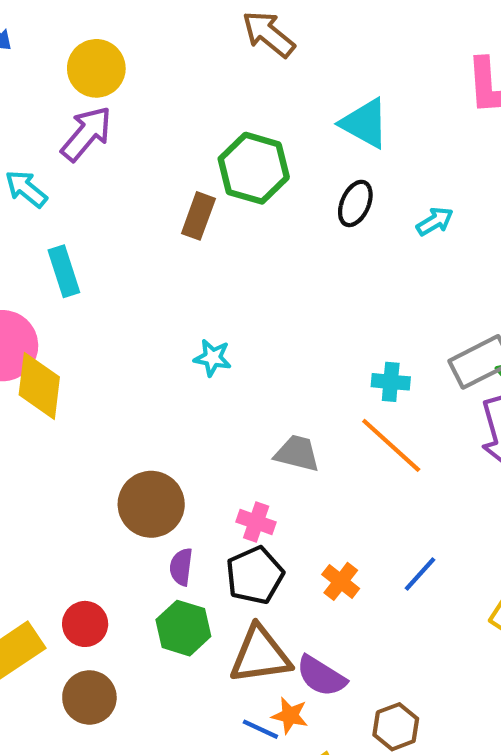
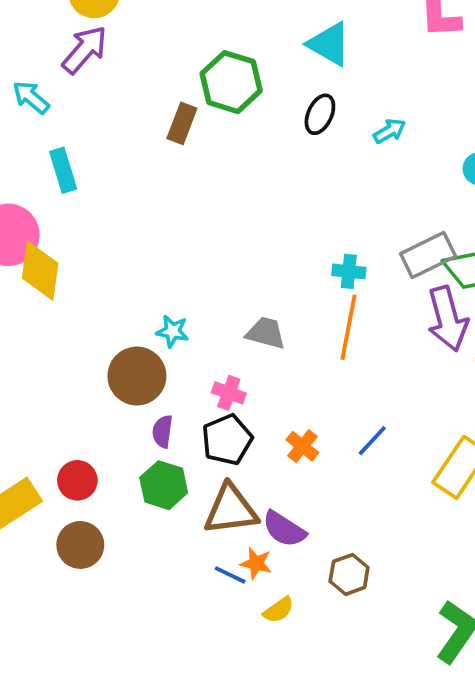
cyan star: (213, 358) -> (173, 331), moved
orange line: (391, 445) -> (348, 327), turned 58

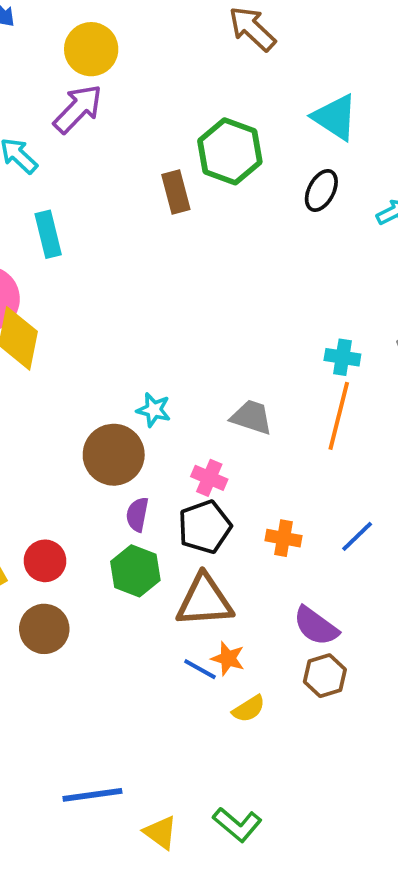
brown rectangle: (182, 123) -> (176, 192), turned -39
orange cross: (302, 446) -> (283, 538), turned -32
purple semicircle: (284, 529) -> (316, 626), moved

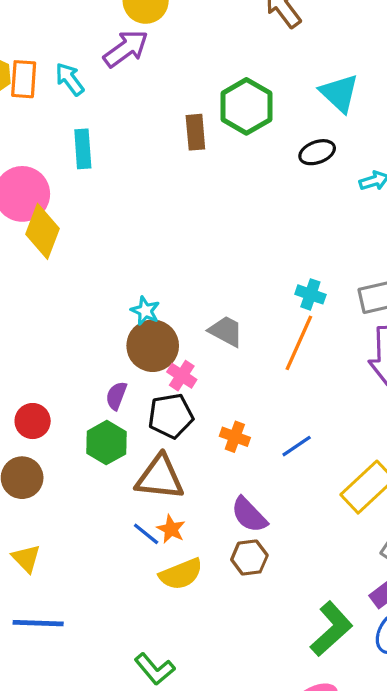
black ellipse: (321, 190) -> (317, 152), turned 32
brown circle: (114, 455) -> (153, 346), moved
yellow semicircle: (249, 709) -> (181, 574), size x1.5
yellow triangle: (160, 832) -> (26, 558), moved

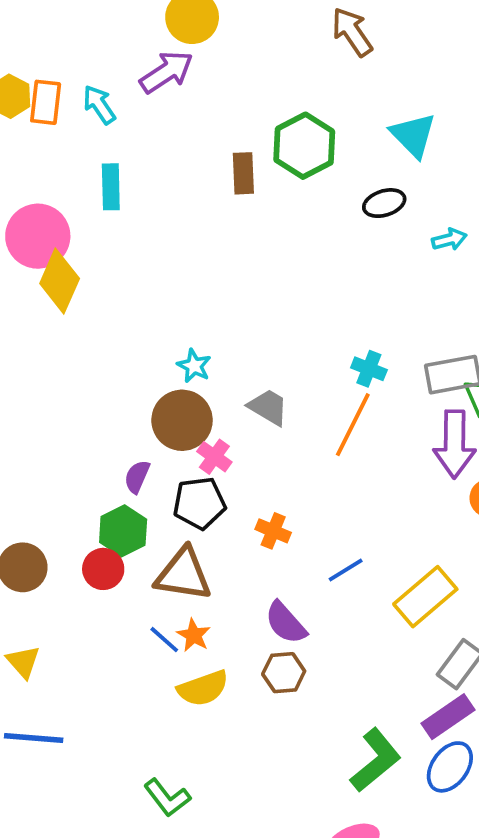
cyan star: (145, 311) -> (194, 366), moved
red circle: (33, 421) -> (103, 569), moved
blue line: (297, 446) -> (346, 570), moved

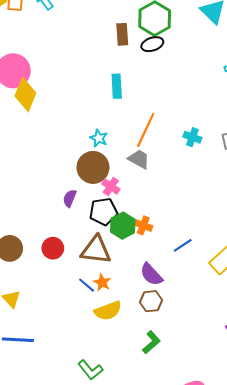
cyan rectangle: (111, 187) -> (117, 86), moved
black ellipse: (384, 203) -> (152, 44), moved
orange line: (353, 425) -> (146, 130), moved
green hexagon: (123, 531) -> (123, 226), moved
green L-shape: (376, 760) -> (151, 342), moved, size x0.7

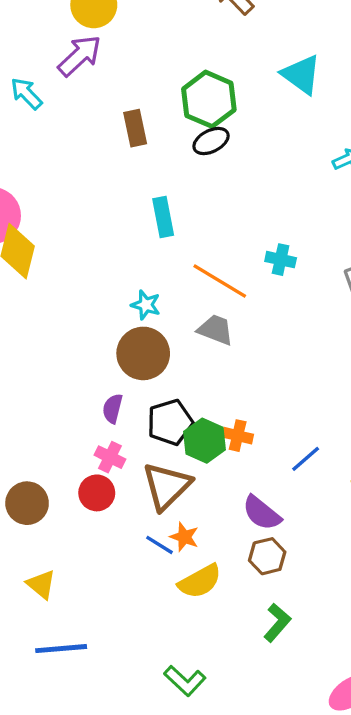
brown rectangle: (122, 34) -> (135, 128), moved
orange line: (146, 130) -> (220, 281), turned -76
cyan cross: (192, 137) -> (281, 260), moved
pink cross: (111, 186) -> (110, 457), moved
brown triangle: (96, 250) -> (167, 486), turned -44

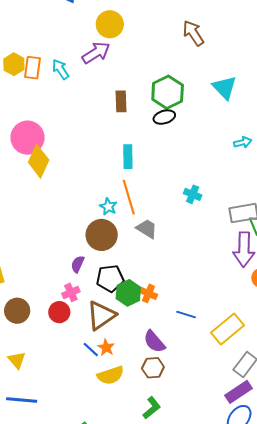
orange line: (220, 281) -> (129, 197), moved, turned 32
pink cross: (110, 457) -> (71, 292), turned 30
blue line: (306, 459) -> (186, 314), turned 48

